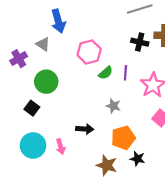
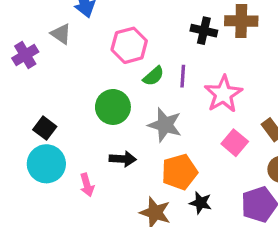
green circle: (46, 82) -> (113, 107), moved
gray star: (113, 106) -> (165, 125), size x1.5
cyan circle: (33, 145) -> (46, 164), moved

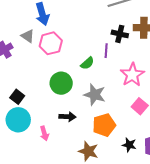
pink hexagon: (129, 45) -> (51, 43), moved
purple line: (183, 76) -> (106, 51), moved
black star: (201, 203) -> (129, 145), moved

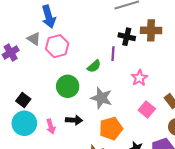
pink star: (132, 75) -> (139, 78), size x0.7
pink arrow: (44, 133) -> (51, 126), moved

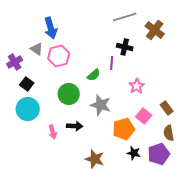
brown cross: (151, 30) -> (155, 30), moved, turned 36
black square: (23, 100) -> (27, 84), moved
cyan circle: (24, 123) -> (28, 109), moved
orange pentagon: (111, 129) -> (124, 129), moved

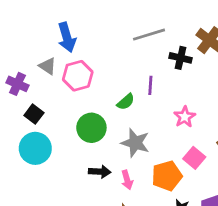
gray line: (125, 17) -> (149, 35), moved
black cross: (125, 47) -> (181, 58), moved
purple cross: (15, 62) -> (17, 84), turned -35
pink arrow: (53, 132) -> (127, 180), moved

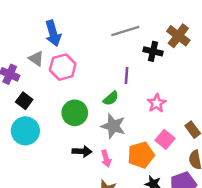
green semicircle: (126, 102) -> (111, 98), moved

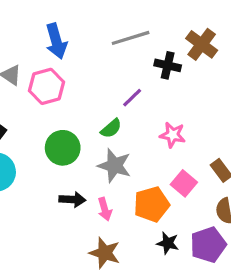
blue arrow: (53, 33) -> (56, 41), moved
purple line: (127, 75) -> (132, 98), turned 42
pink star: (157, 103) -> (173, 135), turned -30

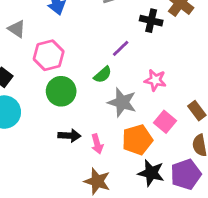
pink hexagon: (47, 86) -> (49, 55), moved
gray star: (114, 166) -> (122, 102), moved
black star: (168, 243) -> (151, 173), size x1.4

